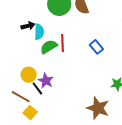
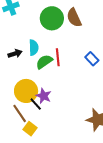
black arrow: (28, 26) -> (15, 54), moved
yellow circle: (29, 75) -> (26, 91), size x1.5
brown line: (21, 97) -> (20, 113), turned 30

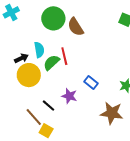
brown semicircle: (74, 18) -> (76, 27), moved
blue rectangle: (92, 59) -> (91, 83), moved
yellow circle: (26, 91) -> (29, 75), moved
purple star: (44, 96) -> (69, 96), moved

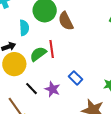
cyan semicircle: (39, 50) -> (24, 28), moved
black line: (49, 106) -> (31, 89), moved

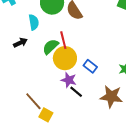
yellow circle: (14, 64) -> (65, 58), moved
black line: (31, 89) -> (76, 92), moved

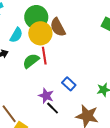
cyan semicircle: (34, 22) -> (16, 35), turned 35
yellow circle: (65, 58) -> (40, 33), moved

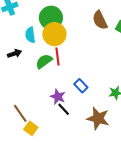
brown semicircle: (58, 27) -> (100, 20), moved
cyan semicircle: (16, 35) -> (30, 35), turned 140

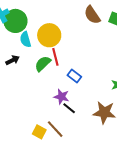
green circle: (51, 18) -> (15, 21), moved
blue rectangle: (81, 86) -> (74, 76), moved
brown line: (20, 113) -> (55, 129), moved

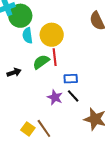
black arrow: (12, 60) -> (14, 72), moved
blue rectangle: (74, 76) -> (71, 79), turned -48
black line: (69, 108) -> (73, 96), moved

